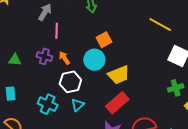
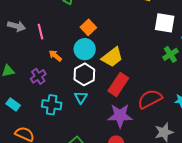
gray arrow: (45, 12) -> (16, 26), moved, turned 90
purple cross: (44, 56) -> (38, 76), moved, turned -35
white hexagon: (70, 82) -> (84, 74), moved
cyan rectangle: (11, 94) -> (13, 104), turned -32

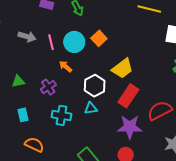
cyan circle: (85, 49) -> (74, 42), moved
cyan triangle: (81, 97) -> (91, 108), turned 48
cyan rectangle: (13, 104) -> (23, 115), turned 40

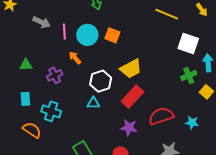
orange square: (99, 38) -> (112, 35), turned -35
cyan cross: (61, 115) -> (51, 111), moved
purple star: (130, 127) -> (129, 128), size x0.7

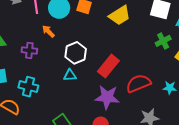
yellow trapezoid: (131, 69) -> (120, 15), moved
purple cross: (55, 75) -> (29, 50), turned 35
purple star: (129, 128) -> (107, 97), size x1.4

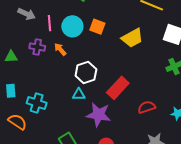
purple cross: (29, 50) -> (37, 47), moved
red semicircle: (138, 83) -> (147, 107), size x0.7
purple star: (107, 97) -> (99, 115), moved

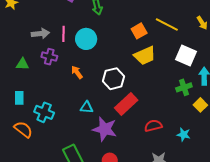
gray arrow: (27, 14) -> (40, 34), moved, turned -36
orange square: (97, 27) -> (139, 31), moved, turned 35
orange arrow: (60, 49) -> (77, 72), moved
white hexagon: (86, 73) -> (113, 79), moved

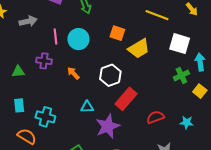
orange square: (139, 31) -> (117, 33), moved, turned -35
gray arrow: (40, 34) -> (28, 21), moved
purple star: (105, 129) -> (108, 126), turned -30

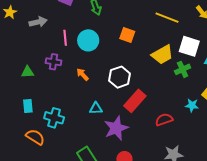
yellow trapezoid: (139, 49) -> (162, 55), moved
green cross: (181, 76) -> (183, 69), moved
cyan star: (187, 122) -> (192, 105), moved

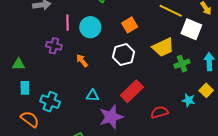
orange square: (127, 35) -> (130, 25), turned 35
white square: (189, 46) -> (191, 29), moved
green triangle: (28, 72) -> (19, 64), moved
white hexagon: (120, 77) -> (123, 55), moved

